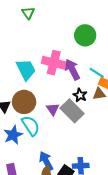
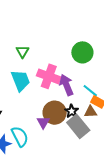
green triangle: (28, 13) -> (22, 52), moved
brown circle: (24, 102) -> (55, 113), moved
gray rectangle: (72, 111) -> (78, 126), moved

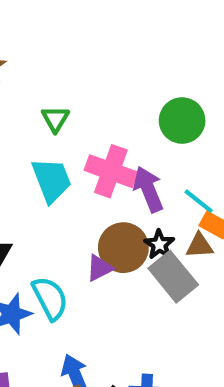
purple triangle: (43, 122) -> (100, 268), turned 32

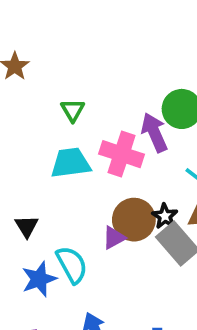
cyan trapezoid: (51, 180) -> (71, 163), turned -75
purple arrow: (148, 189) -> (154, 132), moved

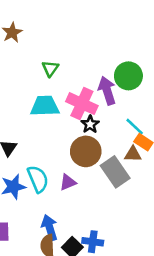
black star: (165, 216) -> (90, 124), moved
purple triangle: (114, 238) -> (68, 182), moved

